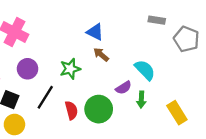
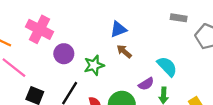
blue triangle: (95, 32) -> (118, 29), turned -48
purple circle: (28, 69) -> (64, 54), moved

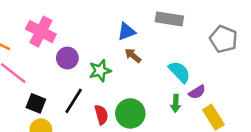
gray rectangle: (179, 18) -> (169, 19), moved, size x1.5
purple semicircle: (146, 84) -> (197, 92), moved

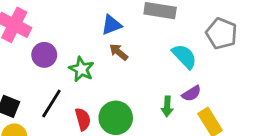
green star: (100, 71) -> (81, 69), turned -30
cyan semicircle: (179, 72) -> (184, 56), moved

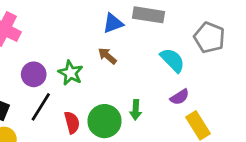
blue triangle: (111, 25) -> (113, 23), moved
purple circle: (44, 55) -> (34, 74), moved
green arrow: (167, 106) -> (136, 110), moved

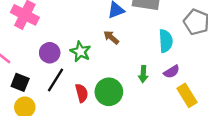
cyan semicircle: (172, 60) -> (166, 41), turned 40
green arrow: (136, 110) -> (143, 74), moved

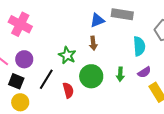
brown arrow: (111, 37) -> (93, 43), turned -136
purple circle: (50, 53) -> (24, 59), moved
green circle: (109, 92) -> (91, 76), moved

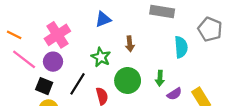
blue triangle: (97, 20) -> (103, 19), moved
pink cross: (20, 24) -> (57, 35), moved, turned 30
purple semicircle: (144, 72) -> (174, 94), moved

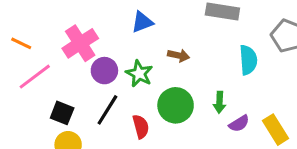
brown arrow: (130, 44) -> (179, 55), turned -72
pink line: (24, 59) -> (35, 77), turned -75
purple circle: (53, 62) -> (104, 71), moved

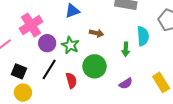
green arrow: (219, 102) -> (126, 49), moved
purple semicircle: (239, 124) -> (126, 83), moved

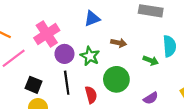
green arrow: (126, 49) -> (151, 61), turned -72
black line: (49, 69) -> (67, 83), turned -40

